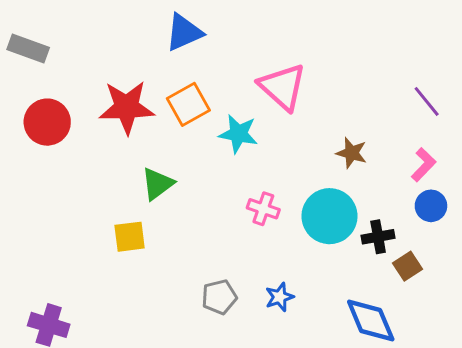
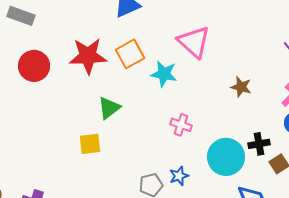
cyan circle: (330, 216) -> (226, 157), moved
blue star: (280, 297) -> (179, 176), moved

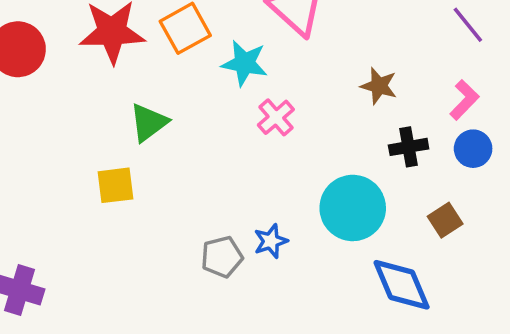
pink cross: (181, 125) -> (276, 117), moved, turned 30
black cross: (259, 144) -> (409, 147), moved

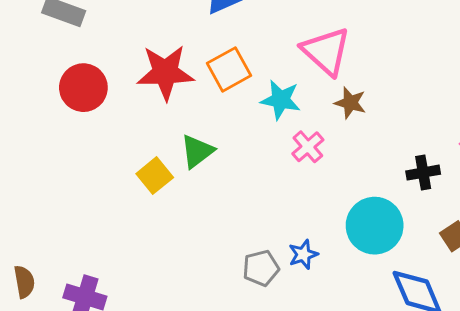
brown star: (379, 86) -> (350, 103), moved
yellow square: (115, 185) -> (155, 176), moved, turned -32

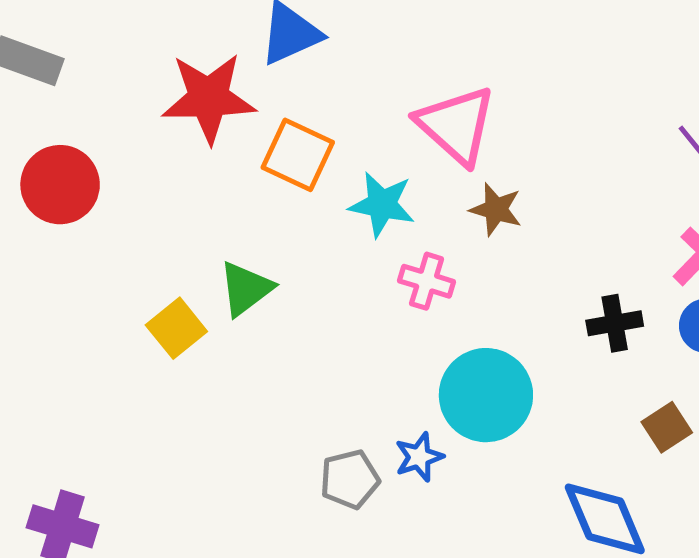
orange square: (229, 69) -> (298, 155), turned -36
red star: (165, 72) -> (209, 98), moved
pink cross: (308, 147) -> (427, 281), turned -32
cyan circle: (375, 226) -> (486, 395), moved

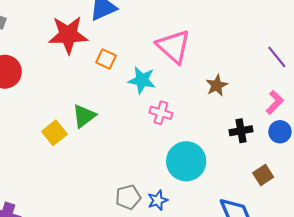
orange square: (298, 155) -> (106, 59), size x0.7
brown star: (496, 209) -> (217, 85), moved, turned 30
blue star: (419, 457) -> (158, 200), moved

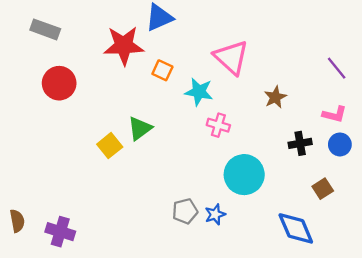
pink L-shape: (275, 102) -> (335, 114), turned 60

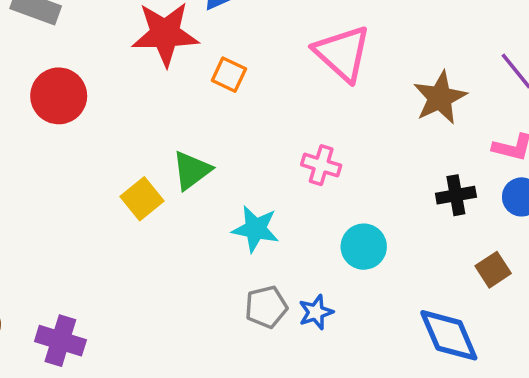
cyan star: (199, 92) -> (256, 229), moved
brown star: (275, 97) -> (440, 98), moved, size x1.4
cyan circle: (244, 175) -> (364, 247), size x0.7

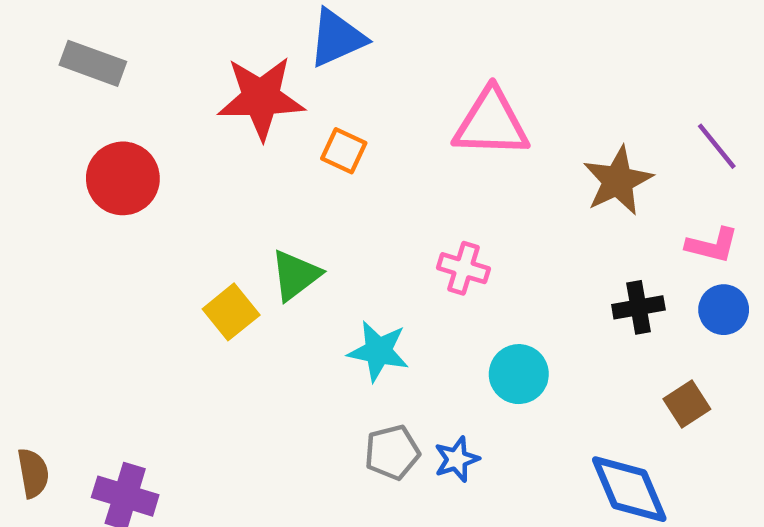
pink triangle: (342, 53) -> (491, 123), turned -40

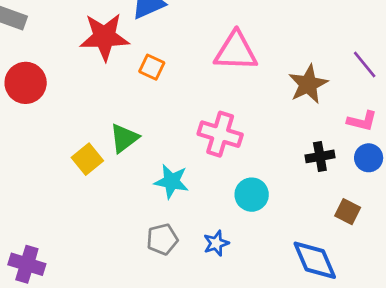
pink cross: (464, 268) -> (220, 134), size x1.5
brown square: (687, 404) -> (348, 212), turned -30
gray pentagon: (392, 452) -> (162, 239), moved

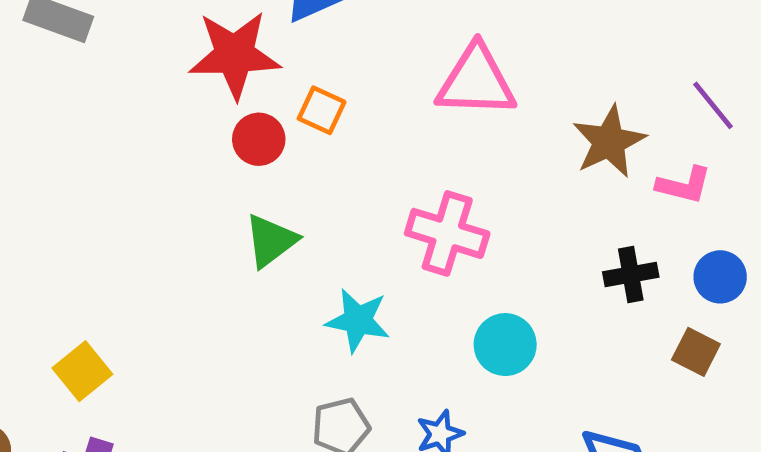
red circle: (26, 83) -> (259, 139), moved, size x0.7
pink L-shape: (362, 121) -> (684, 185), moved
yellow square: (87, 159) -> (82, 371), moved
brown square: (348, 212) -> (696, 352), moved

